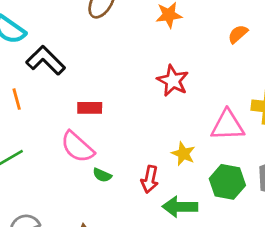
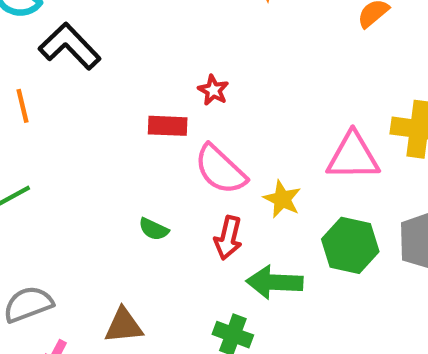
red star: (173, 81) -> (213, 90), moved, size x0.6
red rectangle: (90, 108) -> (168, 126), moved
pink semicircle: (77, 147) -> (220, 169), moved

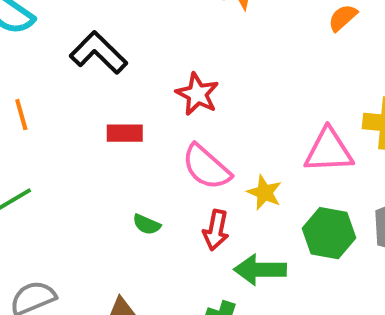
black L-shape: (70, 46) -> (98, 53), moved
red star: (213, 90) -> (197, 94), size x1.5
red rectangle: (168, 126) -> (125, 133), moved

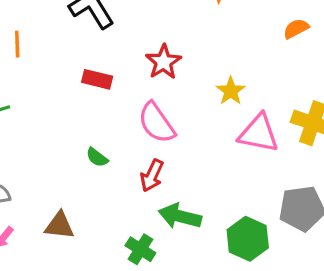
yellow star: (265, 193) -> (231, 91), moved
green hexagon: (329, 233) -> (248, 239), moved

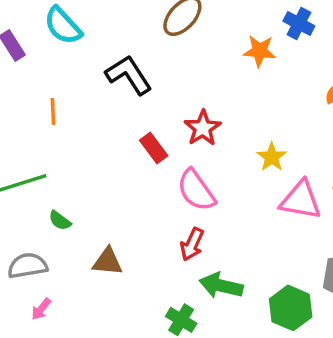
red rectangle: (97, 79) -> (154, 148), moved, turned 40
green semicircle: (97, 157) -> (60, 221), moved
brown triangle: (59, 226) -> (108, 262), moved

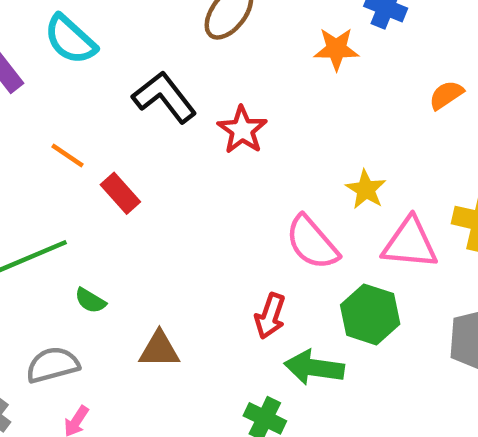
orange line: (53, 111) -> (68, 155), turned -48
red star: (203, 128) -> (242, 130), moved
red rectangle: (154, 148) -> (120, 193), moved
pink semicircle: (196, 190) -> (312, 243), moved
green hexagon: (291, 308) -> (370, 314), moved

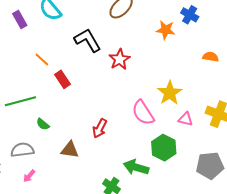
orange semicircle: (446, 95) -> (211, 57), turned 35
yellow star: (366, 189) -> (170, 93), size x1.4
pink triangle: (410, 243) -> (186, 119), size x0.6
red arrow: (270, 316) -> (100, 128), moved

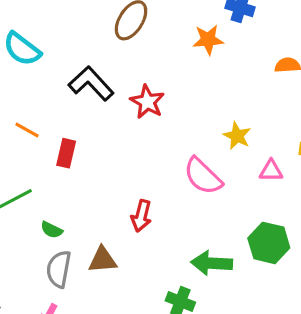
red rectangle: (63, 79) -> (66, 153), turned 60
yellow star: (170, 93) -> (237, 136), size x0.7
green hexagon: (164, 148) -> (269, 243), moved
gray semicircle: (22, 150) -> (59, 269), moved, turned -60

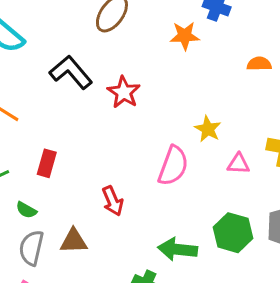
red rectangle: (66, 153) -> (47, 163), moved
pink semicircle: (203, 176) -> (173, 166), turned -117
red arrow: (141, 216) -> (113, 201), turned -40

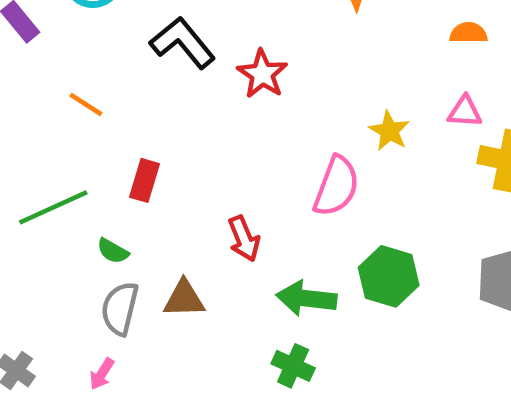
pink triangle: (239, 164) -> (465, 112), moved
green hexagon: (233, 233) -> (389, 276), moved
green arrow: (178, 249) -> (306, 298), moved

